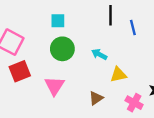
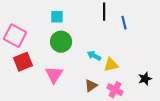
cyan arrow: (99, 54) -> (94, 56), moved
pink cross: (134, 103) -> (115, 90), moved

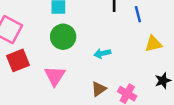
cyan arrow: (94, 56) -> (102, 53), turned -40
yellow triangle: (111, 65) -> (153, 44), moved

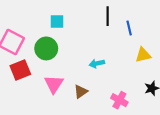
green circle: (63, 37) -> (46, 48), moved
brown triangle: (99, 89) -> (81, 92), moved

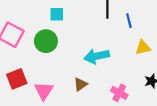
cyan arrow: (97, 64) -> (97, 56), size x1.6
red square: (20, 70) -> (17, 79), moved
pink triangle: (54, 84) -> (44, 91), moved

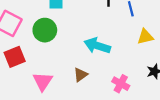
cyan arrow: (97, 56) -> (97, 46), turned 30
red square: (17, 79) -> (15, 57), moved

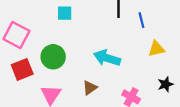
green circle: (45, 30) -> (53, 57), moved

